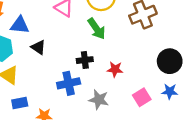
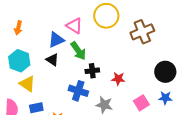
blue triangle: (20, 25) -> (56, 40), moved, turned -30
green arrow: (96, 29) -> (78, 51), moved
blue cross: (69, 83) -> (78, 91), turned 30

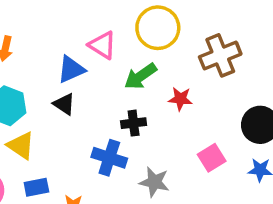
green arrow: (78, 51) -> (140, 76), moved, turned 90
red star: (118, 79) -> (180, 99), moved
pink square: (141, 103) -> (212, 158), moved

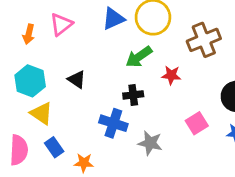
pink triangle: (102, 45) -> (61, 24), moved, turned 50
blue triangle: (71, 69) -> (113, 19), moved
blue rectangle: (36, 187) -> (54, 147), turned 66

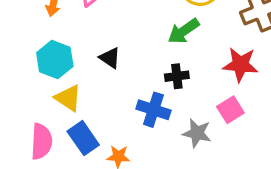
red star: (171, 75) -> (240, 65), moved, size x1.5
pink square: (197, 123) -> (230, 110), moved
blue rectangle: (54, 147) -> (83, 138), size x1.4

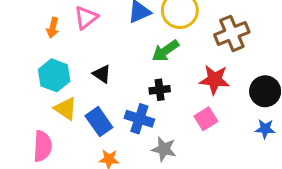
gray star: (197, 133) -> (164, 149), moved
blue rectangle: (83, 138) -> (99, 122), moved

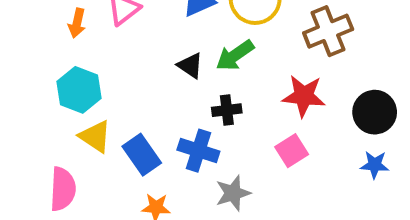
black triangle: (102, 74) -> (190, 66), moved
gray star: (164, 149) -> (233, 193), turned -30

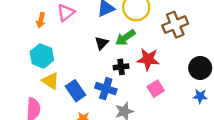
black triangle: (190, 66) -> (102, 43), turned 40
red star: (304, 96) -> (148, 59), moved

